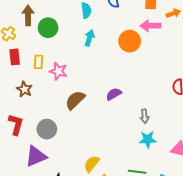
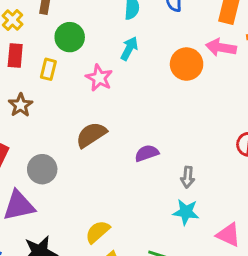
green circle: (48, 28) -> (70, 37), moved
pink star: (58, 71) -> (99, 78), moved
purple semicircle: (114, 94) -> (147, 153), moved

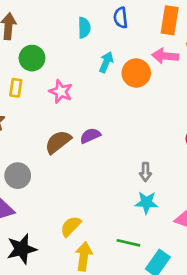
cyan arrow: (129, 48) -> (106, 62), moved
purple semicircle: (147, 153) -> (90, 136), moved

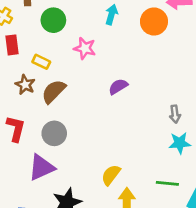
cyan arrow: (106, 62) -> (111, 15), moved
yellow rectangle: (16, 88) -> (41, 62), moved, turned -66
brown semicircle: (58, 142) -> (54, 91), moved

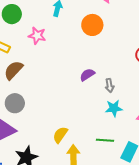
orange circle: (154, 22) -> (92, 25), moved
purple semicircle: (118, 87) -> (87, 75), moved

